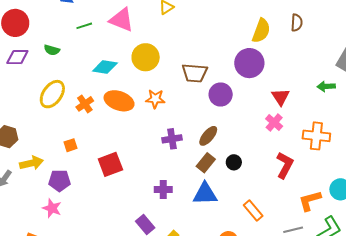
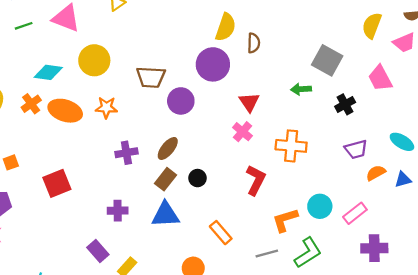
brown semicircle: (297, 23) -> (254, 43), moved
orange cross: (85, 104) -> (31, 104), moved

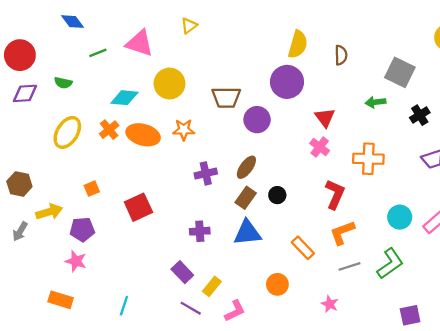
brown semicircle: (254, 43) -> (341, 55), moved
orange L-shape: (285, 220) -> (342, 233), moved

